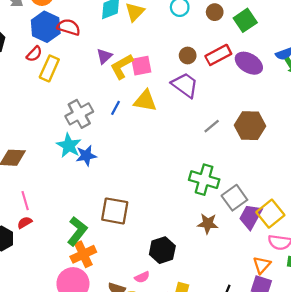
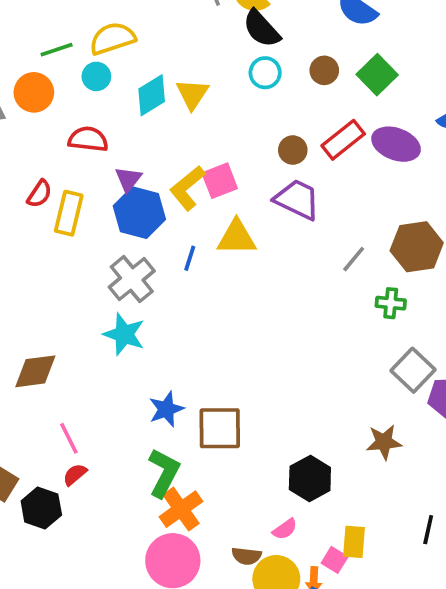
blue hexagon: (46, 27) -> (139, 213), moved
purple triangle: (104, 56) -> (128, 179), moved
blue star: (86, 156) -> (166, 409), moved
green cross: (204, 180) -> (391, 303), moved, size x0.6
brown star: (208, 224) -> (384, 442), moved

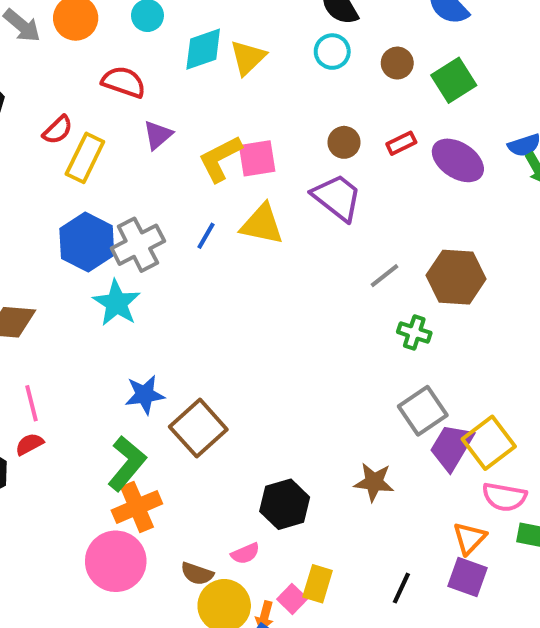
red rectangle: (343, 140) -> (401, 143), size x0.6
blue hexagon: (139, 213) -> (87, 242), moved
brown square: (220, 428) -> (198, 428), turned 36

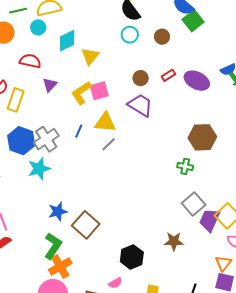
yellow triangle: (248, 58) -> (90, 56), moved
green square: (454, 80) -> (193, 21), moved
gray line: (384, 276) -> (109, 144), moved
cyan star: (117, 303) -> (39, 169), turned 30

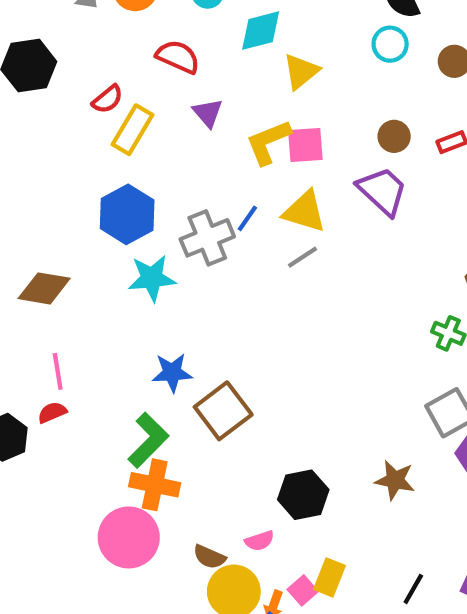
purple triangle: (50, 85) -> (208, 113), turned -35
gray cross: (46, 139) -> (207, 238), moved
orange cross: (60, 267) -> (155, 485), turned 30

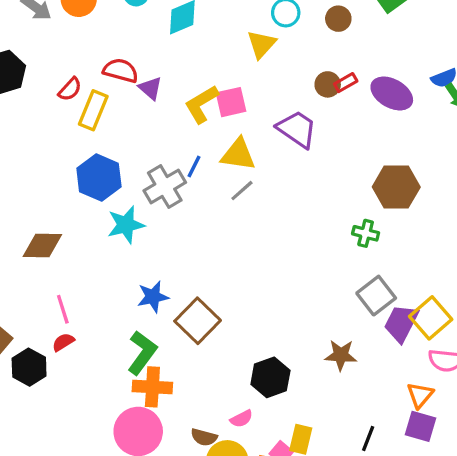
red semicircle: (178, 57) -> (121, 71), moved
yellow triangle: (301, 72) -> (261, 44), moved
brown circle: (394, 136) -> (328, 84), moved

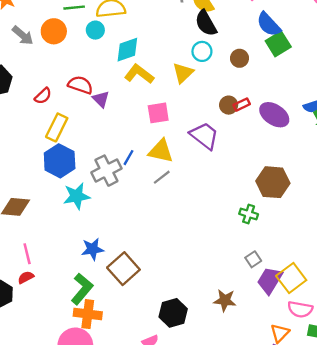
yellow L-shape: (201, 104) -> (139, 74), moved, turned 64
yellow rectangle: (93, 110) -> (57, 127), moved
gray square: (376, 296) -> (253, 259), size x0.6

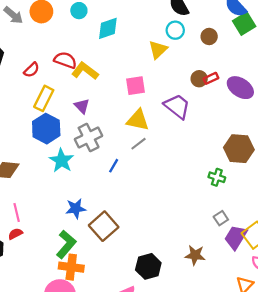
yellow L-shape: (139, 74) -> (85, 71), moved
purple triangle: (101, 99) -> (82, 106), moved
blue line: (128, 158) -> (114, 166), moved
cyan star: (77, 196) -> (61, 161), turned -30

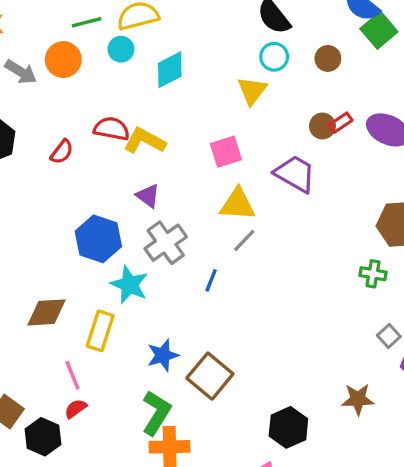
yellow rectangle: (44, 98) -> (100, 331), moved

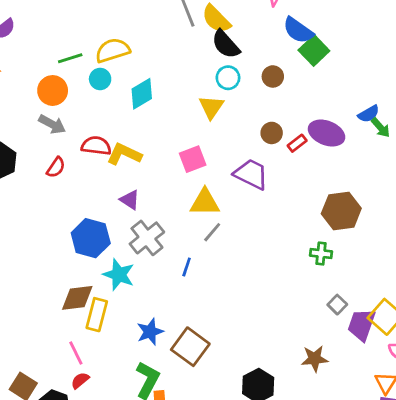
gray arrow: (21, 72) -> (52, 124), moved
red rectangle: (341, 123) -> (297, 143), moved
brown diamond: (47, 312) -> (77, 298), moved

